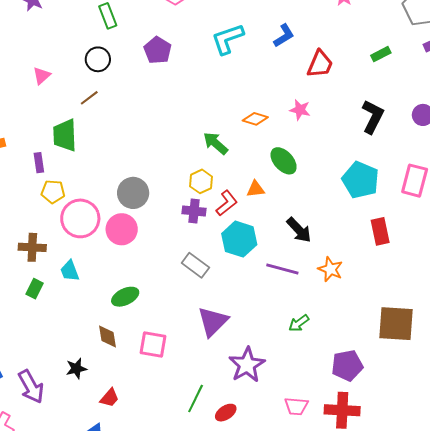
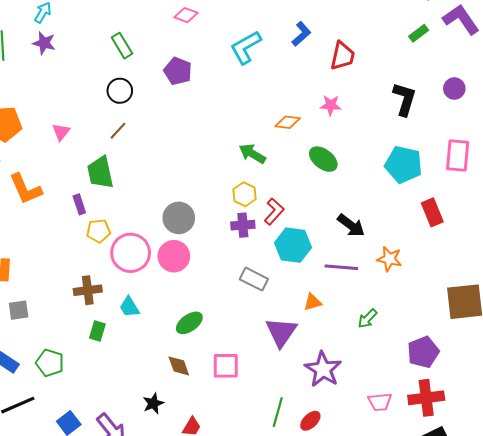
green rectangle: (381, 54) -> (419, 33), moved
pink triangle: (42, 76) -> (61, 132), moved
orange triangle: (256, 189) -> (313, 302), moved

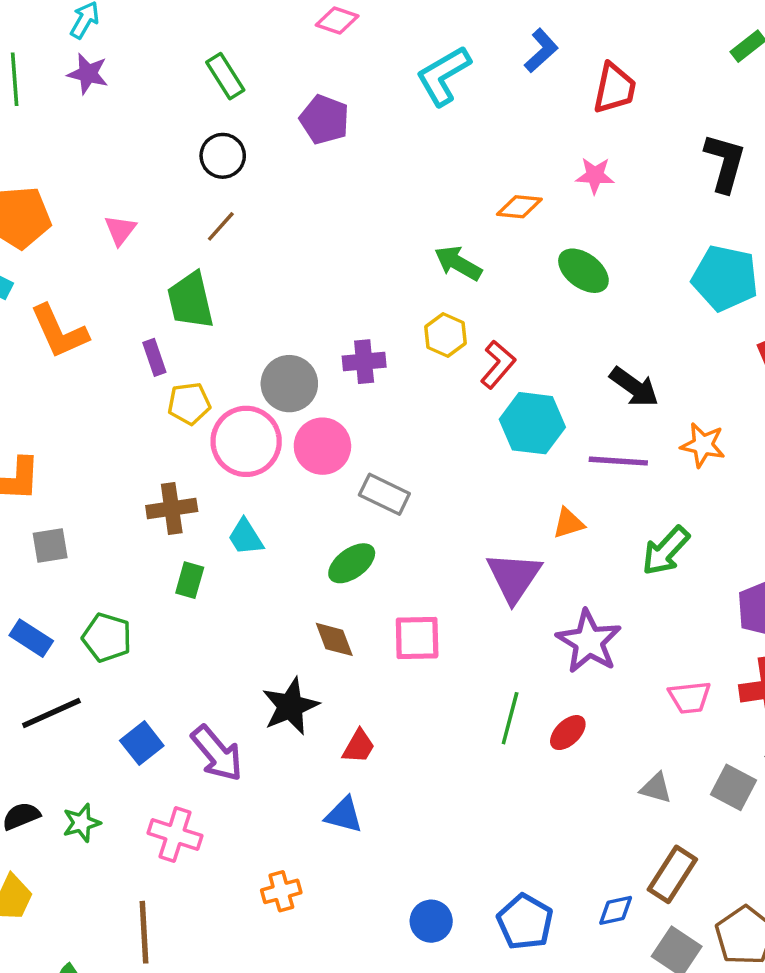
gray circle: (179, 218) -> (289, 384), moved
purple cross: (243, 225) -> (364, 362), moved
gray rectangle: (254, 279) -> (384, 494), moved
green arrow: (367, 319) -> (666, 551), size x1.4
black star: (153, 403) -> (290, 706), size x1.5

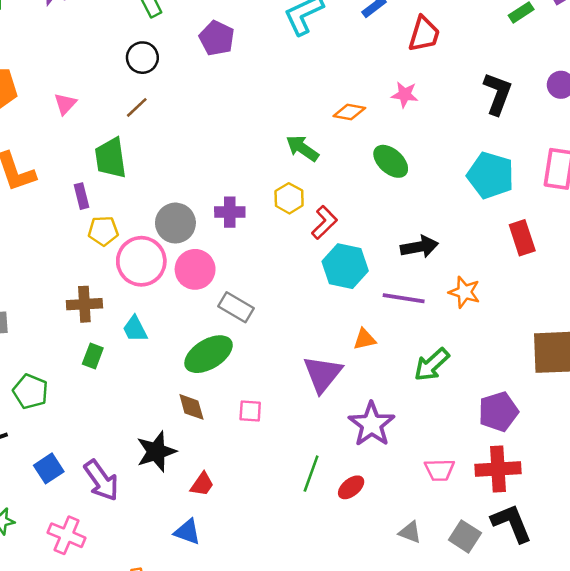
black arrow: (634, 387) -> (419, 247), turned -51
green ellipse: (352, 563) -> (209, 354), size x1.4
pink square: (417, 638) -> (250, 411), size x0.7

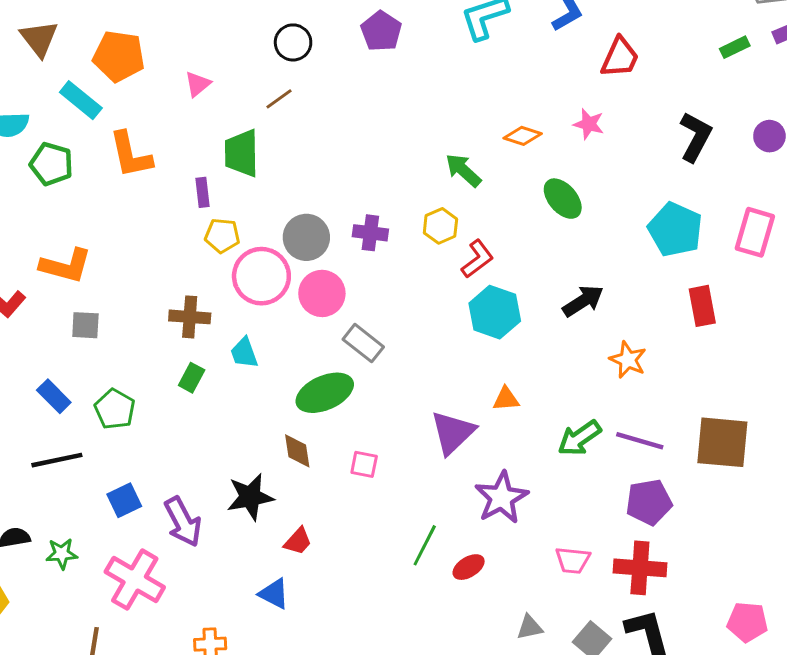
black arrow: (419, 247) -> (583, 301), turned -30
purple line: (404, 298) -> (640, 441), moved
gray triangle: (410, 532) -> (530, 627), turned -40
pink cross: (67, 535) -> (135, 580), size x1.4

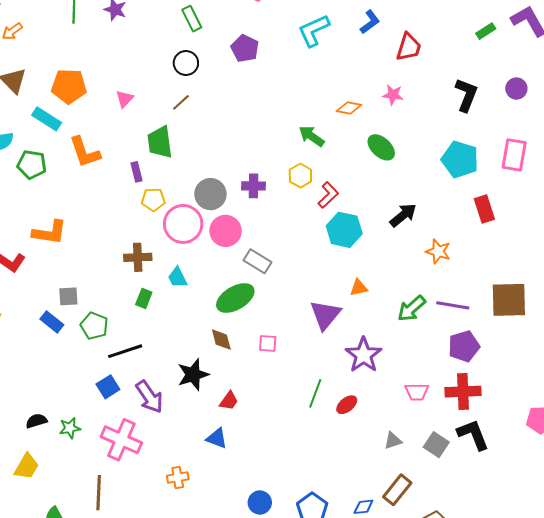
gray square: (85, 325) -> (68, 296), moved
black line: (57, 460) -> (125, 351), moved

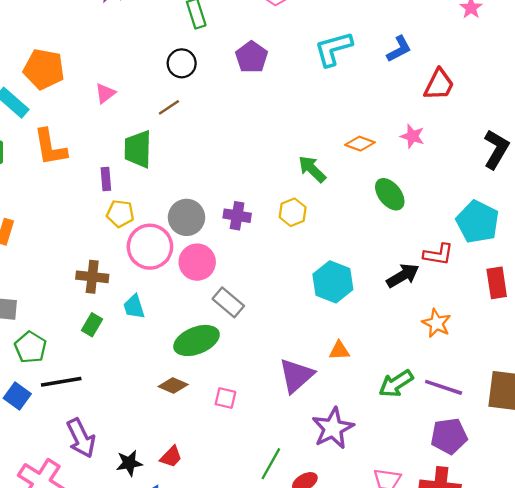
red L-shape: (328, 195) -> (438, 254), moved, turned 44
brown diamond: (221, 340) -> (173, 386), turned -60
black star: (193, 375) -> (129, 463), moved, size x0.7
blue square: (108, 387) -> (17, 396), moved, turned -30

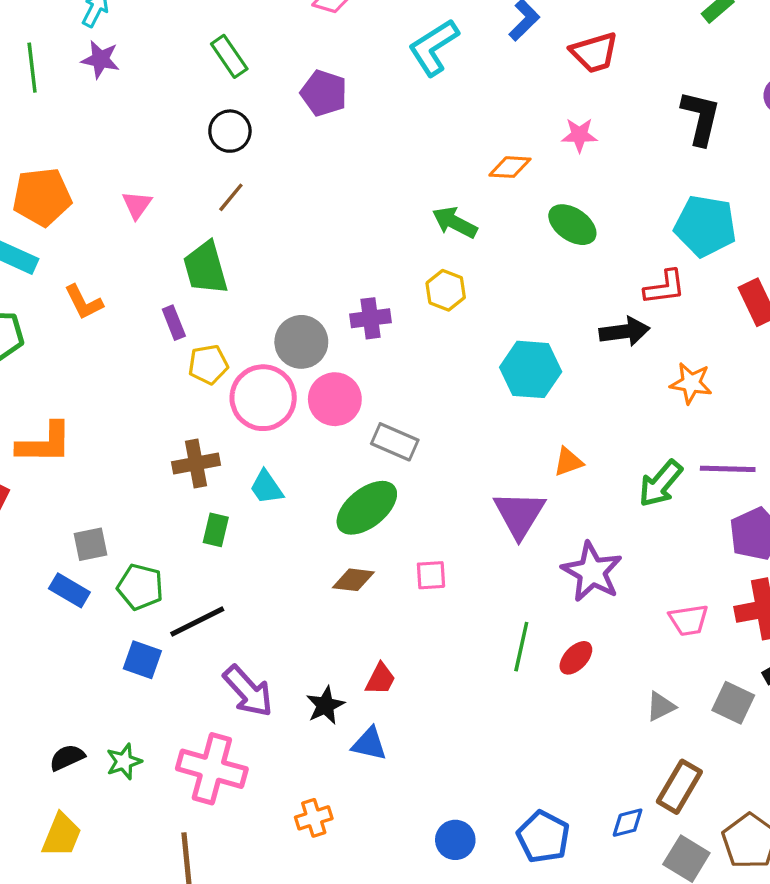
red trapezoid: (439, 85) -> (594, 52), turned 64
orange L-shape: (50, 147) -> (84, 302), size x0.7
black arrow: (403, 276) -> (625, 331), turned 40

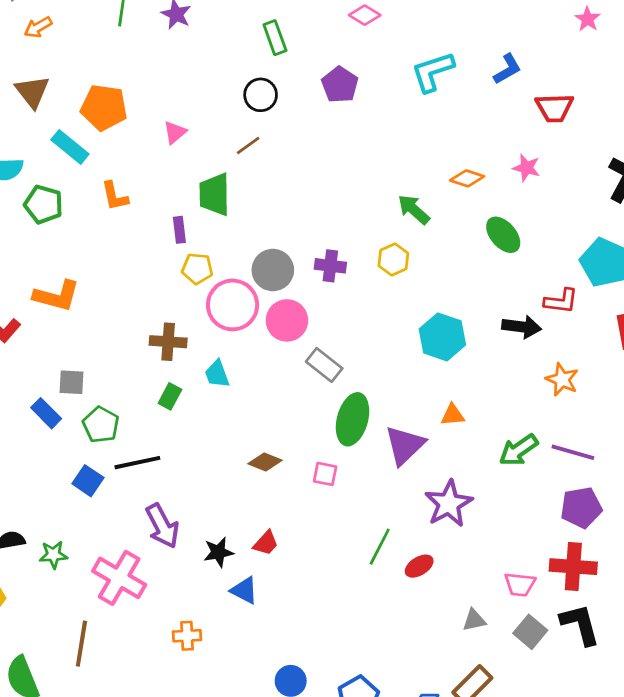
green ellipse: (367, 508) -> (353, 419), moved, turned -51
pink trapezoid: (689, 620) -> (520, 584), moved

